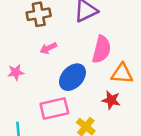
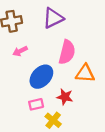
red star: (111, 100) -> (65, 97), moved
pink rectangle: (54, 109) -> (36, 104), moved, size x0.6

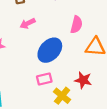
pink semicircle: (67, 52) -> (76, 25), size x0.7
red star: (65, 97) -> (83, 80), moved

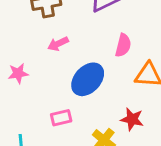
pink rectangle: (44, 79) -> (61, 118), moved

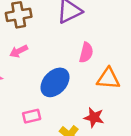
pink arrow: (58, 44) -> (19, 51), moved

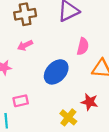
pink rectangle: (32, 116) -> (21, 101), moved

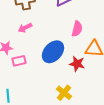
pink rectangle: (21, 101) -> (19, 61), moved
red star: (89, 102) -> (77, 64), moved

